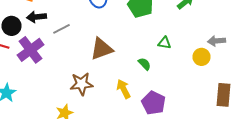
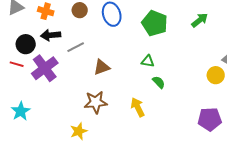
green triangle: (164, 43) -> (148, 61), moved
brown triangle: (102, 49) -> (102, 67), moved, size x0.7
purple pentagon: (154, 103) -> (210, 119), moved, turned -30

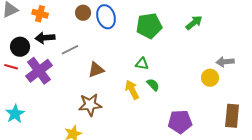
brown circle: (80, 10) -> (83, 13), moved
green pentagon: (155, 23) -> (149, 26), turned -30
yellow arrow: (138, 107) -> (132, 90), moved
purple pentagon: (210, 119) -> (180, 122), moved

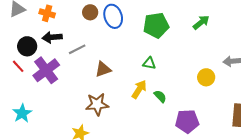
red line: (11, 67) -> (18, 66), turned 32
yellow circle: (210, 78) -> (206, 77), moved
green semicircle: (153, 85) -> (160, 96), moved
yellow arrow: (132, 90) -> (139, 89), turned 60

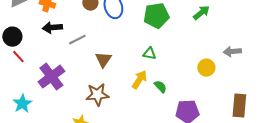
black circle: (27, 46) -> (12, 37), moved
brown triangle: (103, 69) -> (103, 60), turned -36
purple cross: (46, 70) -> (51, 77), moved

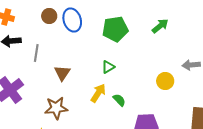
gray line: (77, 40) -> (36, 53), turned -54
green triangle: (149, 54) -> (108, 67), turned -40

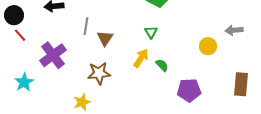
gray line: (36, 53) -> (86, 26), moved
green triangle: (108, 67) -> (151, 32), turned -32

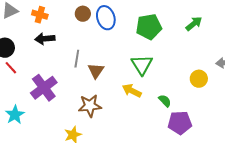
green triangle: (151, 32) -> (142, 65), size x1.6
yellow arrow: (141, 58) -> (132, 91), turned -96
green semicircle: (162, 65) -> (165, 101), moved

